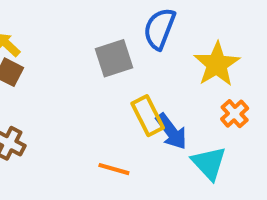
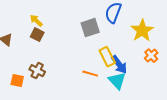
cyan triangle: (209, 163) -> (117, 81), moved
orange line: (114, 169) -> (90, 74), moved

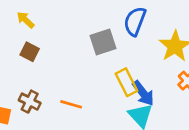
yellow arrow: (36, 21) -> (25, 20), moved
orange line: (90, 74) -> (71, 104), moved

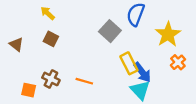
gray square: (103, 42) -> (110, 31), turned -30

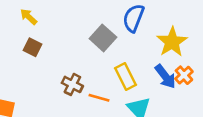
blue arrow: (142, 72) -> (165, 76), moved
brown cross: (51, 79) -> (72, 84), moved
orange line: (84, 81) -> (99, 98), moved

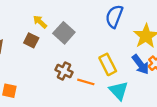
yellow arrow: (29, 17) -> (40, 22), moved
gray square: (103, 38) -> (64, 33), moved

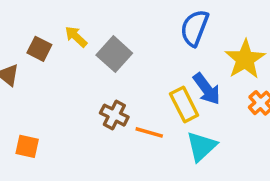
brown square: (31, 40) -> (39, 49), moved
blue arrow: (140, 64) -> (207, 89), moved
cyan triangle: (119, 91) -> (201, 146), turned 30

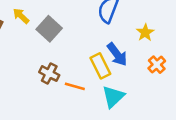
yellow star: (245, 59) -> (145, 33), size x0.6

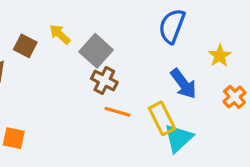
yellow rectangle: (100, 66) -> (162, 118), moved
brown cross: (49, 74) -> (104, 80), moved
orange line: (75, 86) -> (118, 112), moved

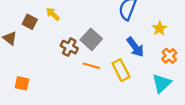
gray square: (96, 51) -> (91, 39), moved
brown cross: (104, 80) -> (69, 47), moved
cyan triangle: (178, 138) -> (162, 83), moved

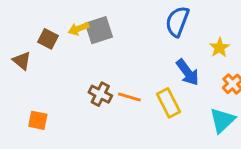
yellow arrow: (53, 14) -> (78, 29), turned -64
gray square: (91, 39) -> (99, 30), moved, turned 30
brown cross: (69, 47) -> (100, 94), moved

